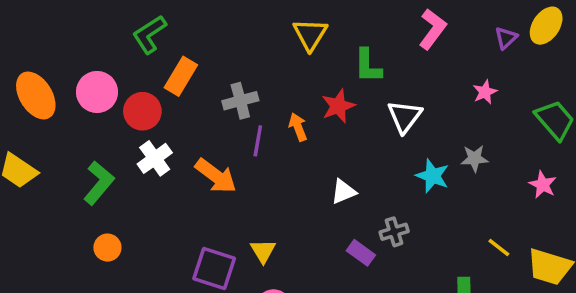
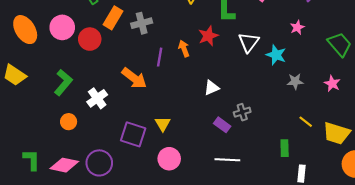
gray cross: (240, 101) -> (142, 23), moved
white cross: (155, 158) -> (97, 98), moved
gray star: (474, 158) -> (295, 81), moved
cyan star: (433, 176) -> (276, 55), moved

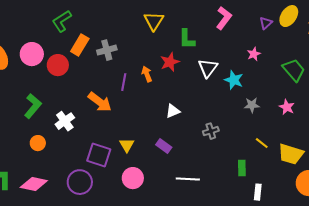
gray cross: (242, 112) -> (211, 131), moved
purple rectangle: (222, 125) -> (164, 146), moved
purple circle: (99, 163) -> (80, 182), moved

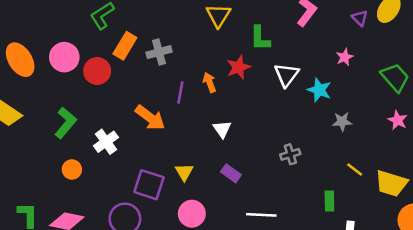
purple triangle: (266, 23) -> (360, 18), turned -32
pink star: (287, 107) -> (398, 120), moved
white triangle: (173, 111) -> (222, 129), moved, turned -42

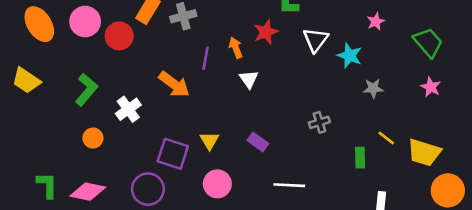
white triangle: (222, 129) -> (249, 79), moved
green rectangle: (329, 201) -> (360, 158), moved

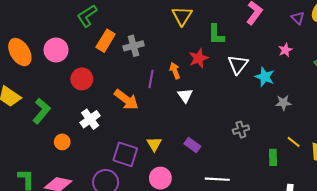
red circle: (119, 36) -> (82, 79), moved
green L-shape: (86, 90) -> (42, 111), moved

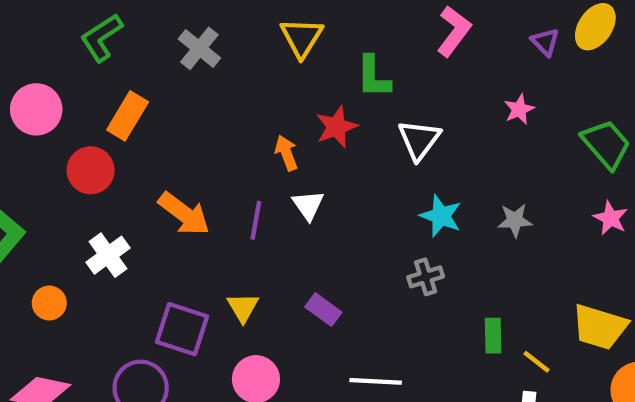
orange rectangle: (106, 41) -> (128, 116), moved
gray cross: (134, 46) -> (199, 48), moved, turned -36
cyan star: (265, 77) -> (441, 216), moved
purple line: (151, 79) -> (256, 220), moved
yellow line: (294, 142) -> (537, 362), moved

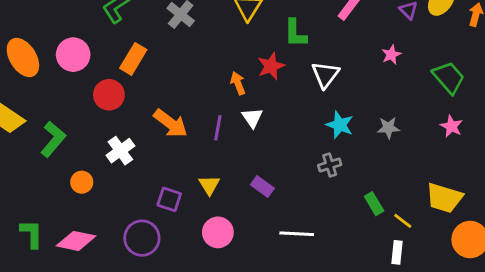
purple square: (182, 329) -> (169, 199), size x0.7
green rectangle: (493, 336) -> (374, 204), turned -30

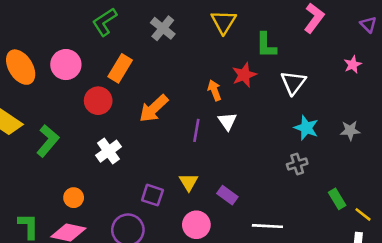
orange arrow: (171, 123) -> (154, 108), moved, turned 100
orange circle: (82, 182) -> (74, 198), moved
purple rectangle: (262, 186) -> (227, 195), moved

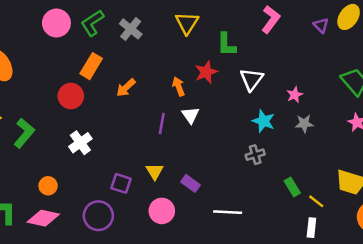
green L-shape: (105, 22) -> (92, 23), moved
pink circle: (66, 65) -> (56, 23), moved
pink star: (353, 65) -> (295, 95), moved
orange arrow: (154, 108) -> (126, 88), moved, size x0.7

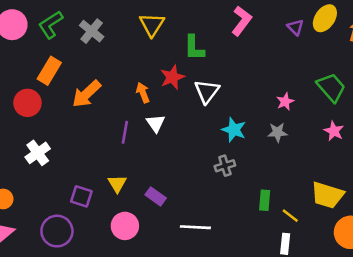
white triangle: (252, 79) -> (207, 91), moved
orange arrow: (126, 88) -> (86, 94), size x1.4
pink star: (295, 95) -> (285, 102), moved
green rectangle: (292, 187) -> (265, 200), turned 36

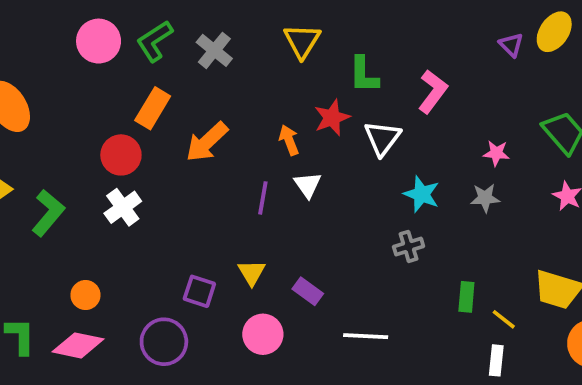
pink L-shape: (242, 21) -> (433, 91), moved
pink star: (285, 102) -> (496, 153), turned 30
white cross: (38, 153) -> (123, 207), moved

